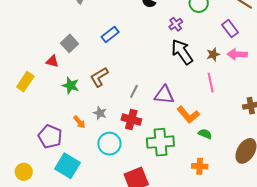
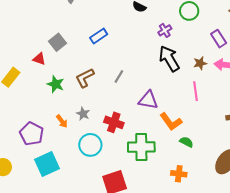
gray line: (134, 91) -> (119, 76), moved
cyan square: (67, 166) -> (47, 164), turned 30

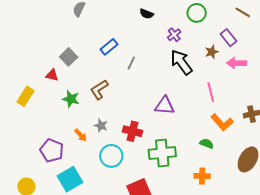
brown star: (200, 63) -> (212, 52), moved
gray line: (119, 76) -> (131, 63), moved
orange L-shape: (171, 122) -> (222, 122), moved

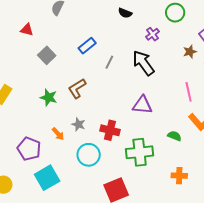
black arrow: (181, 62) -> (143, 63), moved
red triangle: (52, 75) -> (27, 30), moved
green semicircle: (207, 144) -> (174, 136), moved

